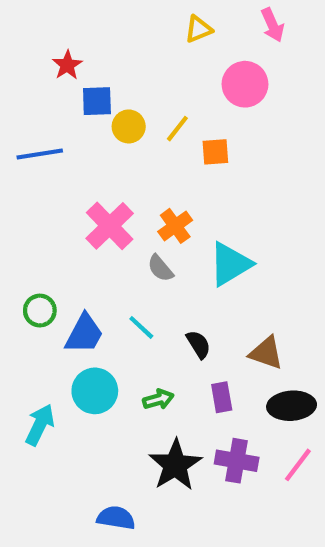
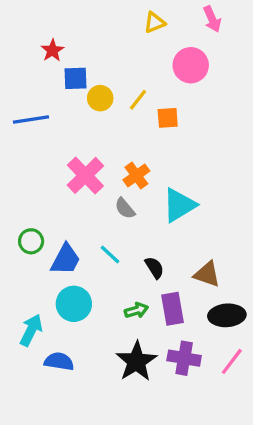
purple rectangle: (222, 397) -> (173, 309), size x1.4
green arrow: (158, 399) -> (136, 310), moved
blue semicircle: (116, 518) -> (59, 361), moved

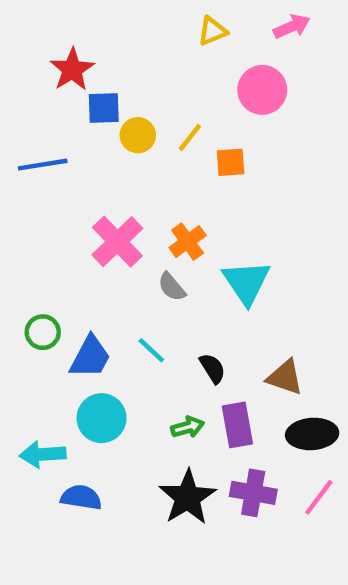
pink arrow: (212, 19) -> (292, 27), turned -90
red star: (52, 50) -> (72, 70), size x1.4
cyan triangle: (179, 205) -> (246, 282), turned -33
cyan arrow: (31, 330) -> (43, 454), turned -120

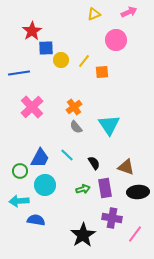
pink cross: (117, 242) -> (32, 107), moved
orange cross: (188, 242) -> (74, 107), moved
green circle: (43, 332) -> (20, 171), moved
black star: (188, 497) -> (83, 235), moved
pink line: (319, 497) -> (135, 234), moved

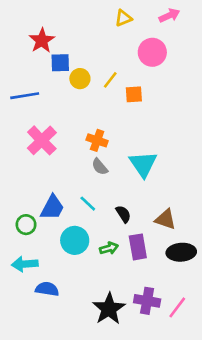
orange cross: (74, 107) -> (97, 140), turned -35
cyan circle: (45, 185) -> (75, 240), moved
purple cross: (112, 218) -> (147, 301), moved

